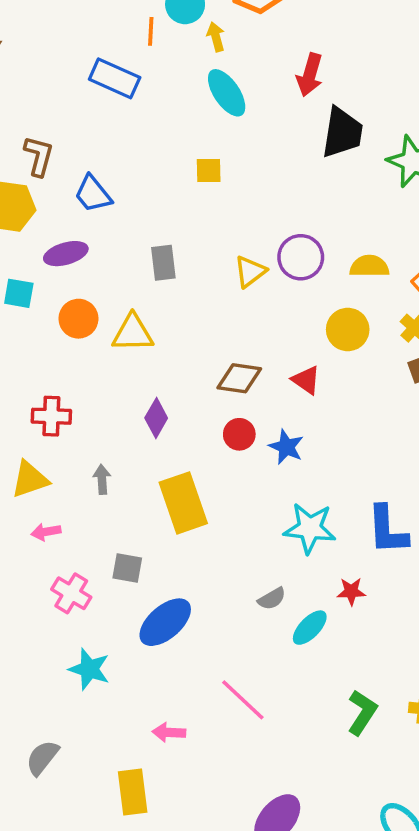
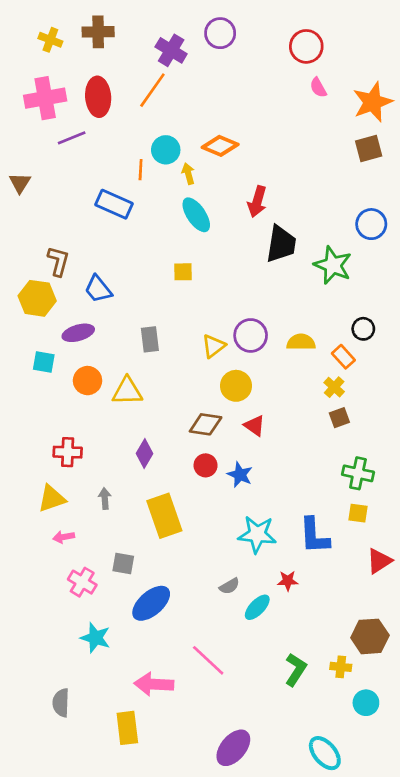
yellow circle: (348, 329) -> (236, 386), moved
pink arrow: (169, 732) -> (154, 684), size x1.6
gray semicircle: (42, 758) -> (61, 703), turned -36

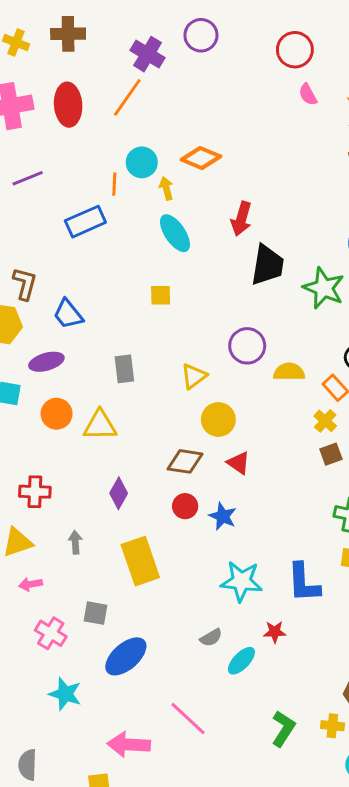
purple line: (72, 138) -> (28, 178), moved
blue rectangle: (114, 204) -> (85, 222), turned -48
purple circle: (251, 335) -> (247, 346), moved

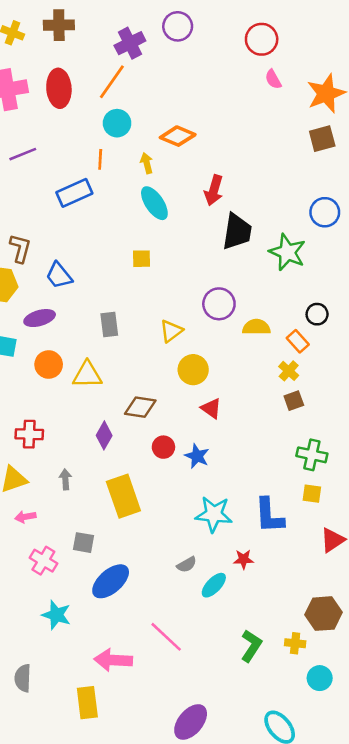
purple cross: (148, 54) -> (130, 43), turned 32
cyan circle: (142, 162) -> (117, 123), moved
brown diamond: (185, 461) -> (140, 407), moved

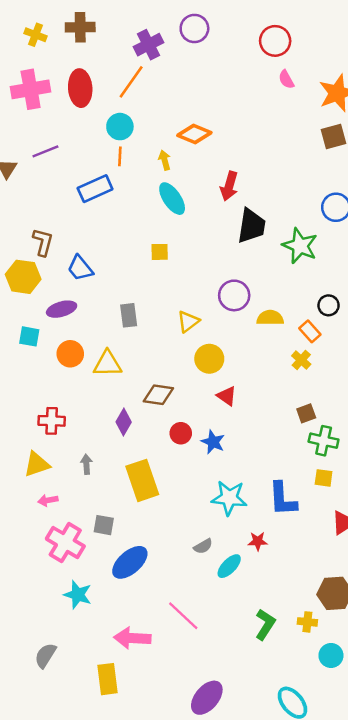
cyan circle: (117, 123) -> (120, 127), moved
brown square: (294, 401) -> (306, 413), moved
pink cross: (43, 561) -> (65, 543), size x1.4
gray semicircle: (23, 678) -> (45, 655), turned 30

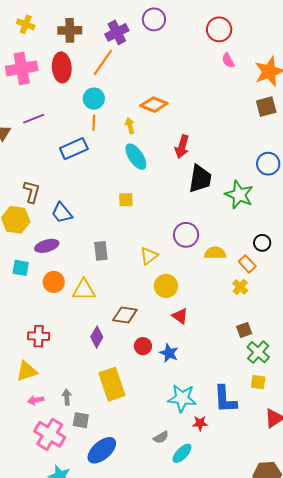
brown cross: (80, 27) -> (70, 30), moved
green cross: (324, 441) -> (258, 352), turned 30
gray arrow: (86, 464) -> (67, 397), moved
red star: (258, 541) -> (200, 423), moved

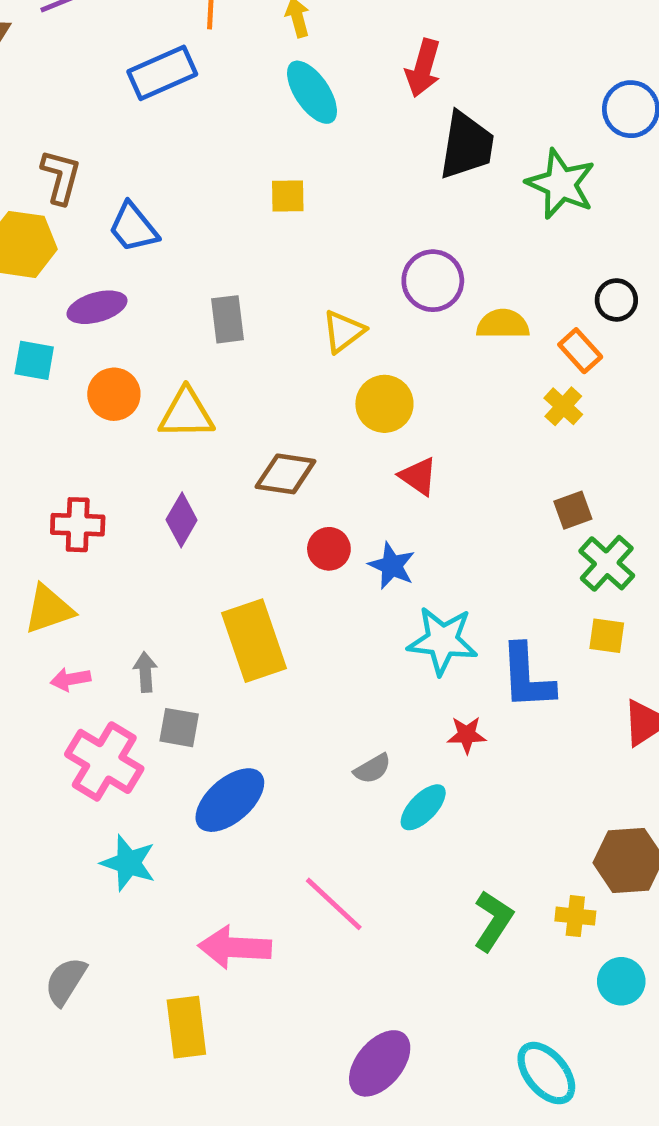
purple diamond: (97, 337) -> (182, 520), moved
cyan star: (182, 398) -> (442, 641), moved

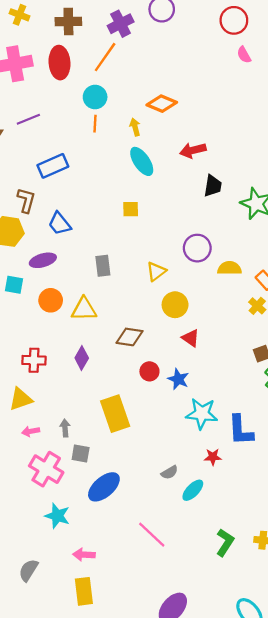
red arrow: (423, 68) -> (193, 150), turned 60
blue rectangle: (162, 73) -> (53, 166), moved
black trapezoid: (467, 145) -> (213, 186), size x0.7
pink arrow: (235, 947) -> (84, 555), moved, size x0.7

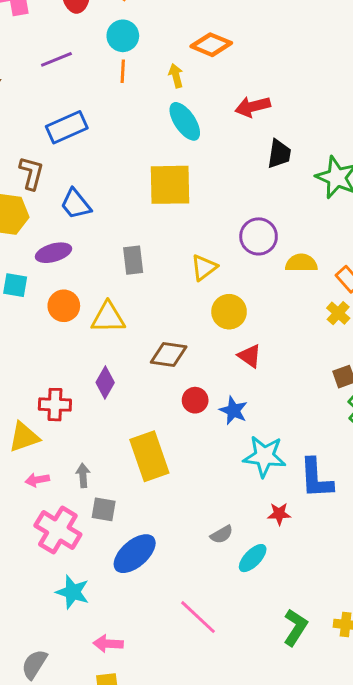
purple line: (28, 119) -> (56, 59), moved
yellow square: (131, 209) -> (170, 185), size x2.0
red cross: (34, 360) -> (55, 405), moved

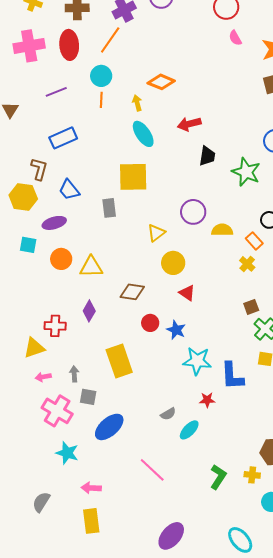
gray rectangle: (133, 260) -> (109, 208), moved

